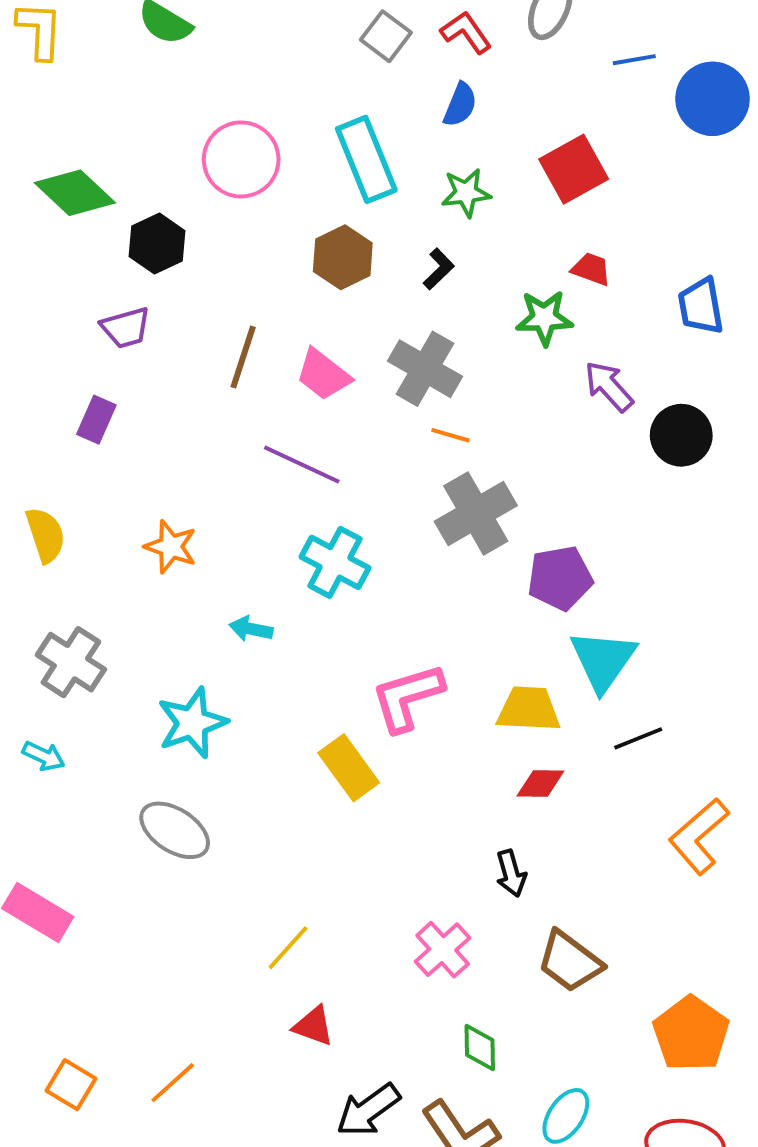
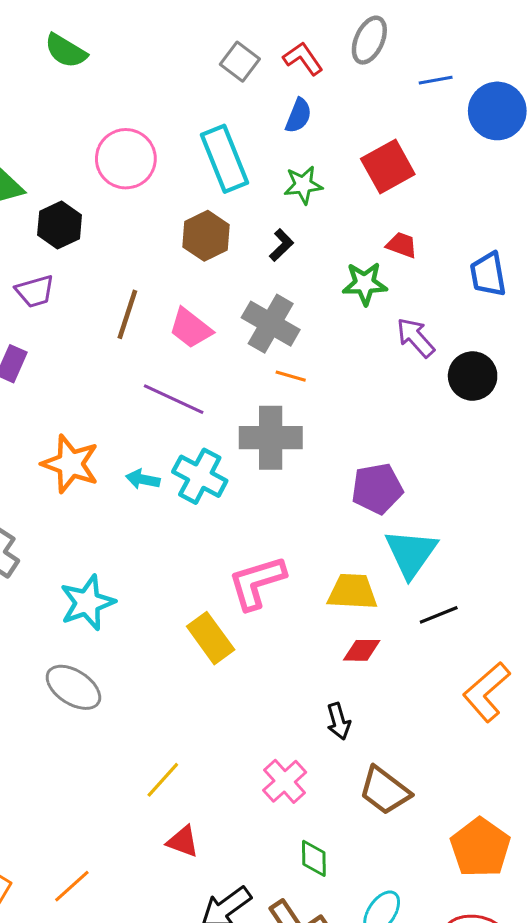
gray cross: (476, 513) -> (271, 438), moved, turned 30
orange star: (171, 547) -> (70, 464), size x1.4
cyan arrow: (251, 629) -> (143, 479), moved

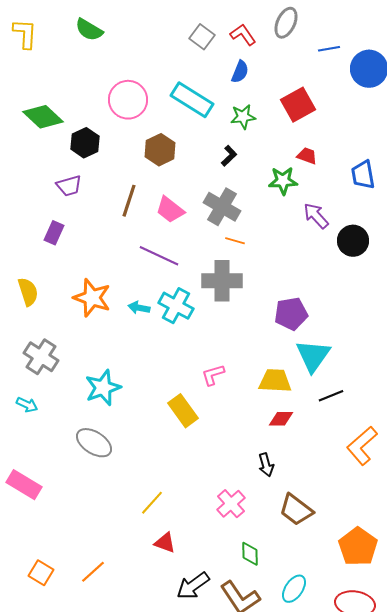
cyan rectangle: (224, 159) -> (192, 100), turned -36
brown hexagon: (206, 236) -> (160, 150), moved
pink L-shape: (257, 583) -> (213, 375), size x0.6

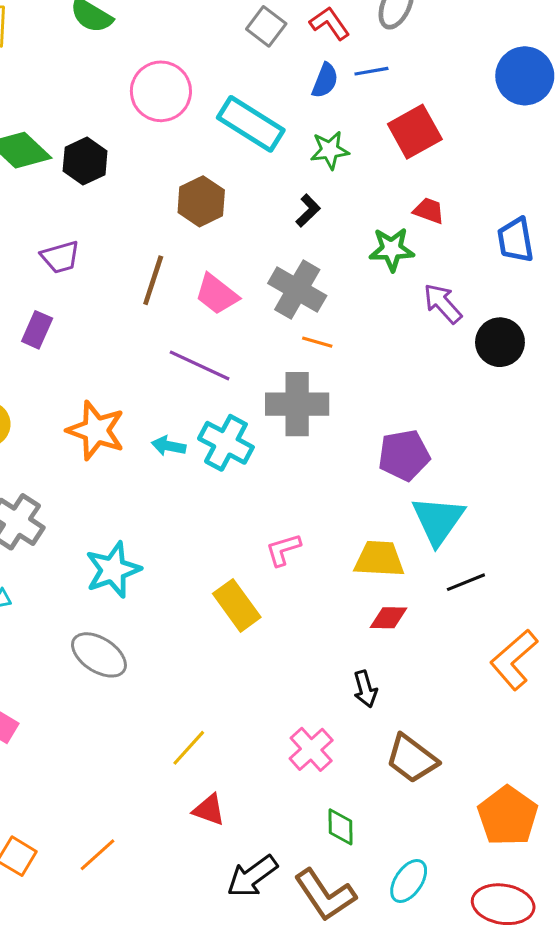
blue line: (329, 49) -> (371, 71), moved
pink circle: (128, 100) -> (161, 91), moved
black hexagon: (85, 143) -> (85, 161), moved

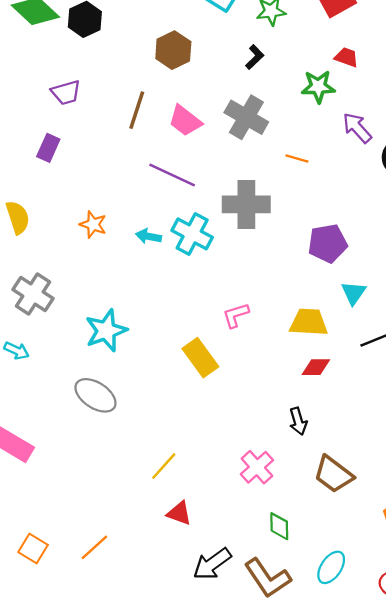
orange line: (317, 342) -> (297, 158), moved
orange star: (96, 430) -> (93, 224), size x0.6
cyan triangle: (438, 520) -> (354, 293), size x0.6

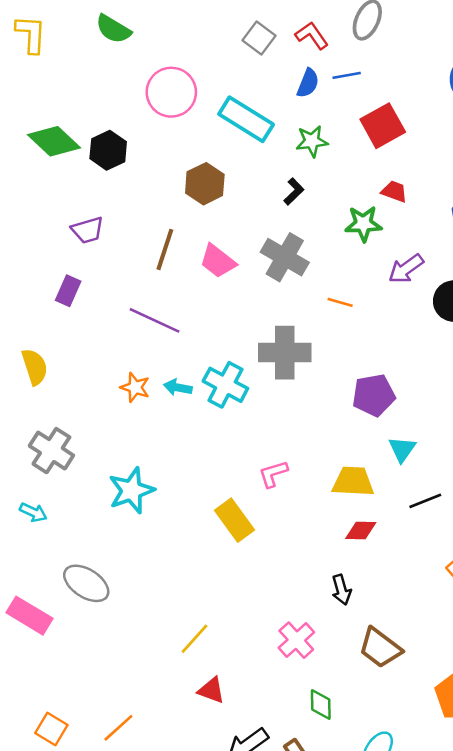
purple arrow: (357, 128) -> (406, 269), turned -84
purple line: (172, 175) -> (155, 320), moved
orange star: (93, 224) -> (135, 387), moved
gray ellipse: (95, 395) -> (86, 583), moved

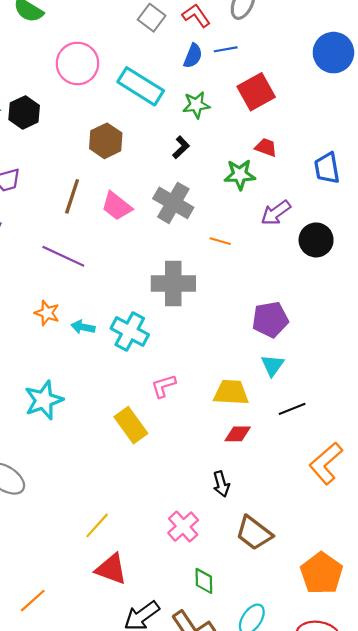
cyan cross: (225, 385) -> (130, 331), moved
cyan arrow: (178, 387) -> (83, 327), moved
purple pentagon: (374, 395) -> (270, 319), moved
red triangle: (211, 690) -> (111, 569), size x1.4

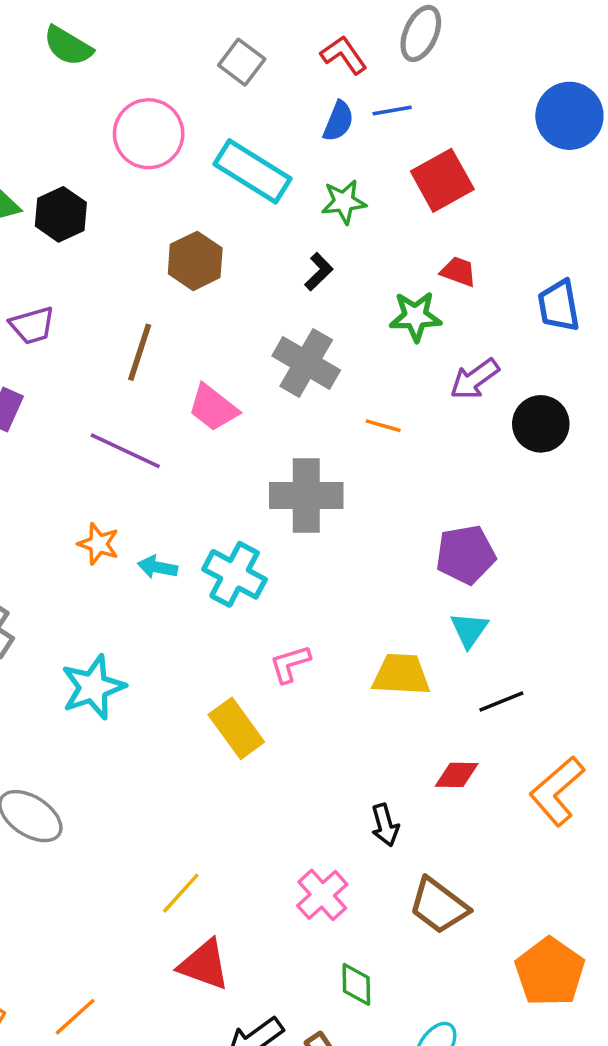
gray square: (152, 18) -> (242, 62), moved
pink trapezoid: (117, 206) -> (213, 408), moved
red diamond: (238, 434) -> (457, 775), moved

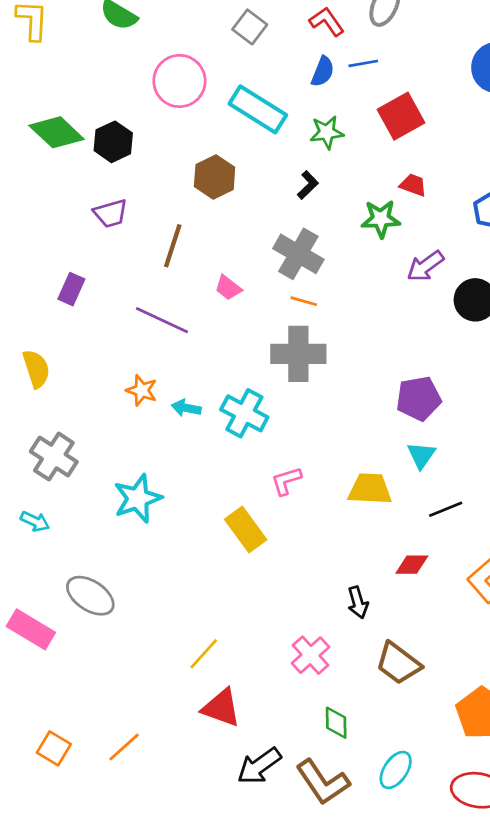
purple trapezoid: (32, 325) -> (111, 213), moved
pink trapezoid: (213, 408) -> (228, 288), size x0.7
orange line: (383, 426) -> (304, 301), moved

